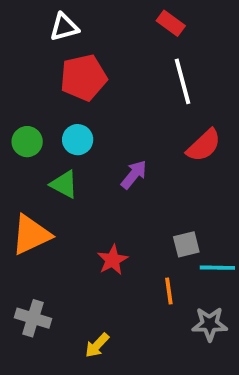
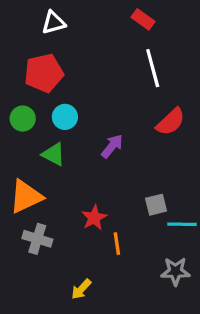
red pentagon: (83, 78) -> (44, 73), moved
orange line: (169, 291) -> (117, 244), moved
gray cross: (33, 318) -> (37, 239), moved

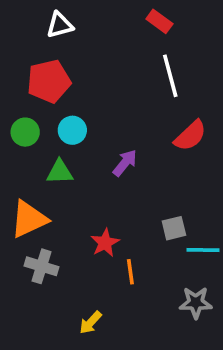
green triangle: (54, 154) -> (60, 172), turned -30

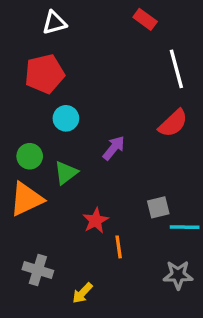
white line: (170, 76) -> (176, 69), moved
green circle: (25, 132) -> (30, 156), moved
green triangle: (60, 172) -> (66, 173), moved, turned -35
gray cross: (41, 266) -> (38, 270), moved

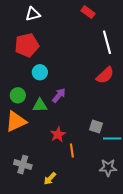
purple arrow: (114, 148) -> (59, 95), moved
green triangle: (66, 173) -> (40, 105), turned 35
gray square: (158, 207) -> (96, 126), turned 32

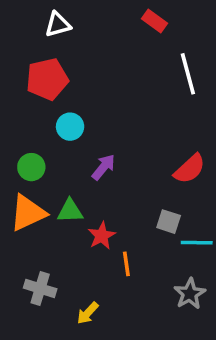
red semicircle: (105, 75) -> (190, 169), moved
green triangle: (40, 105) -> (70, 211), moved
gray star: (108, 168) -> (190, 294), turned -30

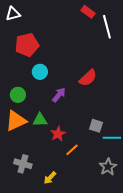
white triangle: (58, 25) -> (13, 14), moved
white line: (188, 74) -> (107, 27), moved
red semicircle: (190, 169) -> (88, 78), moved
orange line: (126, 264) -> (72, 150), turned 56

